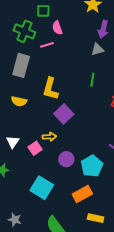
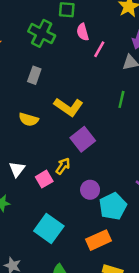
pink line: (47, 45) -> (99, 49), moved, turned -48
gray rectangle: (21, 65) -> (34, 75), size x0.6
yellow L-shape: (50, 89) -> (69, 107), turned -75
yellow arrow: (49, 137) -> (63, 166), turned -56
purple circle: (66, 159) -> (90, 190), moved

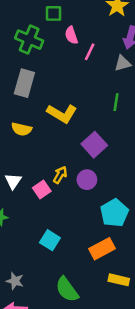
gray rectangle: (34, 75) -> (24, 83), size x1.5
purple square: (83, 139) -> (94, 145), moved
purple circle: (90, 190) -> (87, 180), moved
cyan square: (49, 229) -> (50, 240), size x0.7

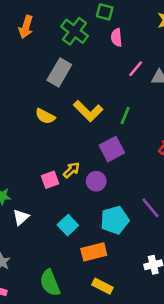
pink line: (90, 52) -> (136, 69), moved
green line: (116, 102) -> (125, 115), moved
white triangle: (13, 181) -> (21, 217), moved
cyan square: (50, 240) -> (68, 225), moved

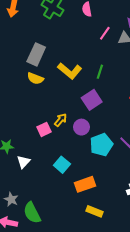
gray rectangle: (59, 72) -> (36, 54), moved
cyan pentagon: (115, 220) -> (101, 145), moved
green semicircle: (50, 283) -> (32, 213), moved

